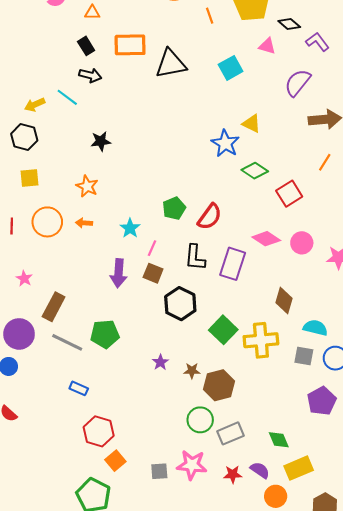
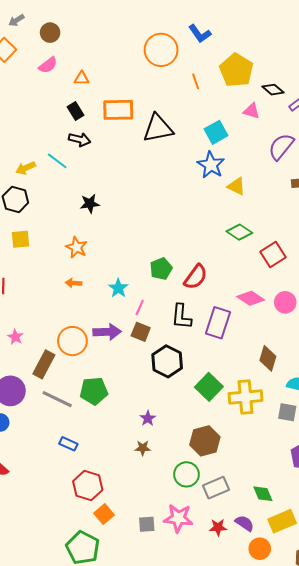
blue star: (225, 143) -> (211, 165), moved
orange circle: (47, 222) -> (72, 341), moved
purple arrow: (119, 273) -> (107, 332), turned -96
brown star: (192, 371) -> (143, 448), moved

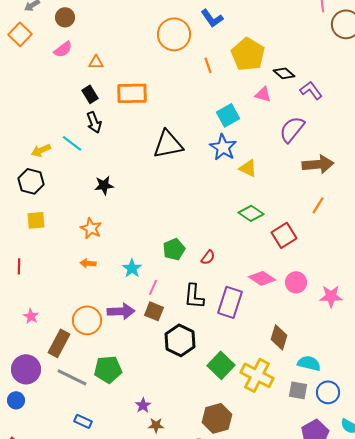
black triangle: (158, 128) -> (168, 144), moved
black arrow: (80, 139) -> (94, 122), turned 55
red semicircle: (196, 277) -> (208, 257), size x0.6
yellow cross: (246, 397) -> (257, 375), turned 32
purple star: (148, 418) -> (143, 405), moved

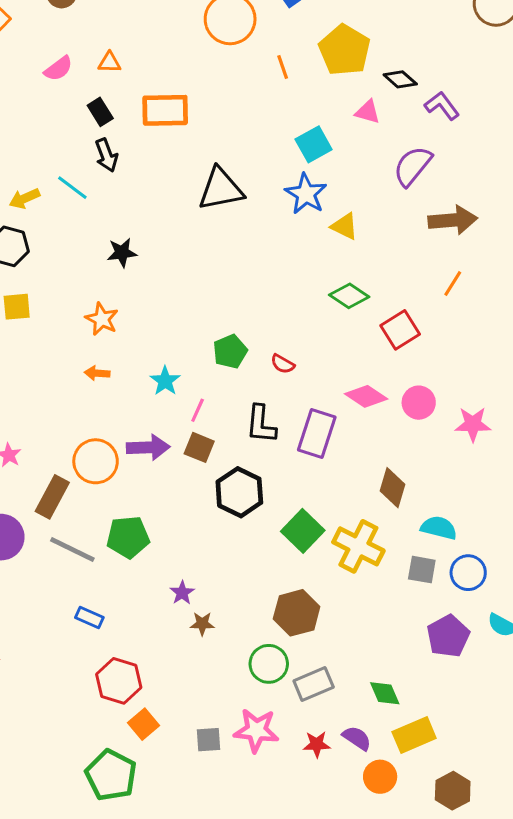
pink semicircle: (63, 49) -> (58, 69), moved
red semicircle: (208, 257) -> (283, 364), turned 84

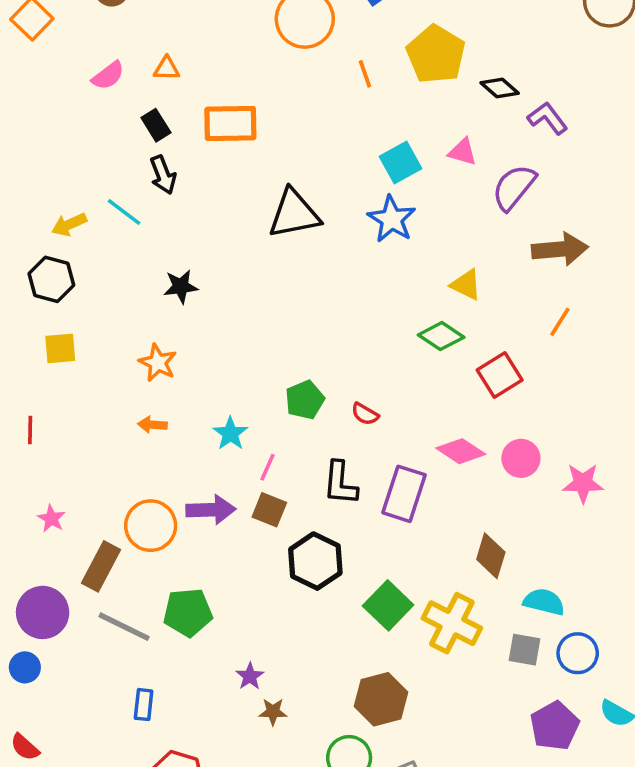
pink triangle: (368, 112) -> (462, 152), moved
yellow triangle: (344, 226) -> (466, 285), moved
blue rectangle: (89, 617) -> (144, 705), turned 72

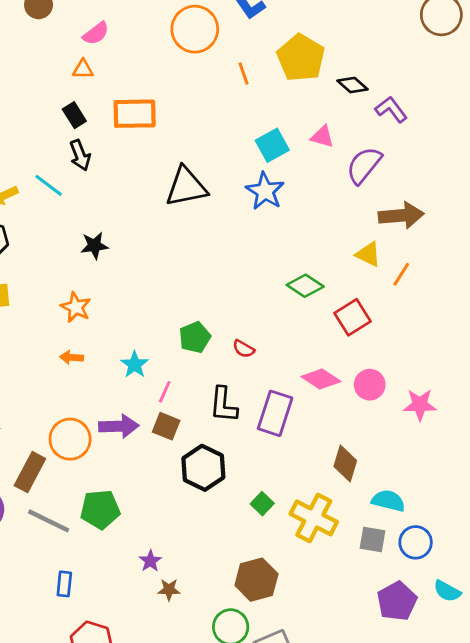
pink semicircle: (108, 76) -> (96, 33), moved
yellow triangle: (466, 285) -> (368, 254), moved
green square: (388, 605) -> (262, 504), size x0.6

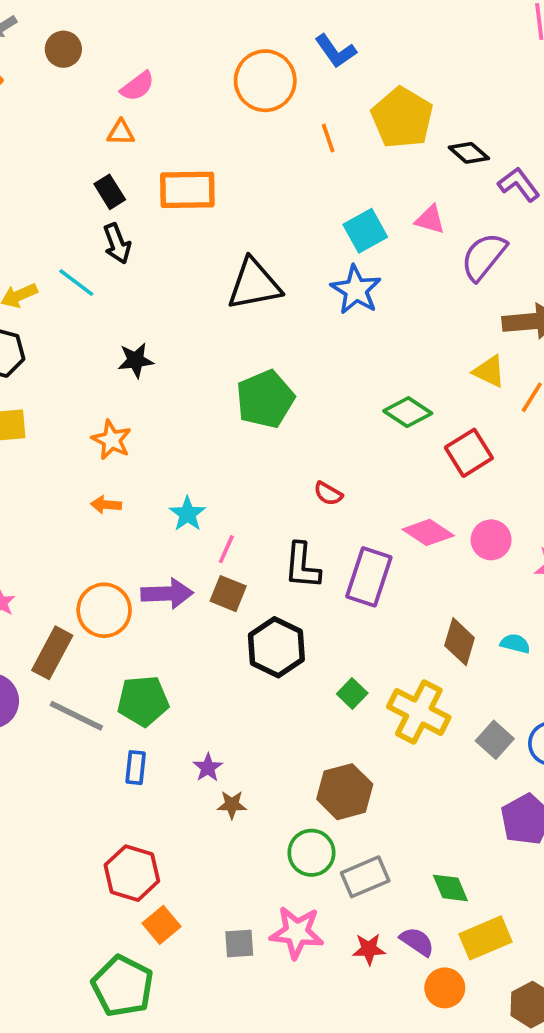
green pentagon: (195, 337) -> (265, 399), moved, size x1.4
cyan semicircle: (388, 501) -> (515, 644), moved, size x0.7
gray square: (373, 539) -> (495, 740), turned 32
blue rectangle: (64, 584) -> (136, 768), moved

